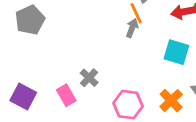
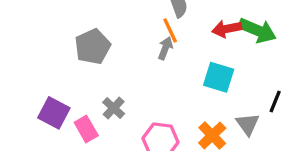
gray pentagon: (30, 20) -> (93, 47), moved
purple square: (23, 97) -> (54, 113), moved

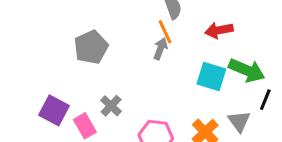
green arrow: (257, 30) -> (247, 70), moved

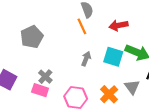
gray arrow: (160, 49) -> (86, 59), moved
pink rectangle: (85, 126) -> (40, 90), moved, turned -42

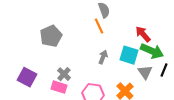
red arrow: (118, 25) -> (143, 34), moved, turned 60
gray triangle: (132, 87) -> (145, 72), moved

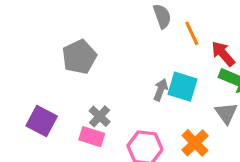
orange line: (99, 26) -> (192, 33), moved
cyan square: (129, 55) -> (182, 87), moved

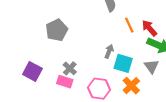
orange line: (192, 33) -> (129, 25), moved
cyan square: (182, 87) -> (123, 63), moved

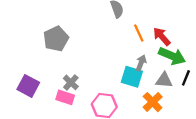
gray arrow: (109, 51) -> (141, 63), moved
gray triangle: (151, 66) -> (164, 80), turned -49
orange cross: (131, 86) -> (153, 102), moved

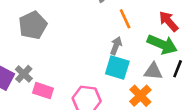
red arrow: (162, 36) -> (169, 21), moved
gray arrow: (141, 63) -> (116, 46), moved
gray cross: (71, 82) -> (24, 74), moved

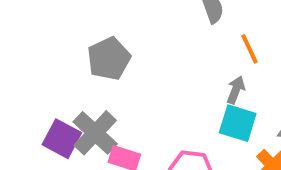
gray cross: (24, 74) -> (95, 133), size x1.6

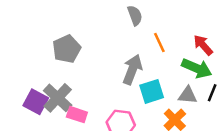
gray arrow: (236, 90) -> (132, 70), moved, size x1.6
cyan square: (238, 123) -> (152, 91), turned -35

